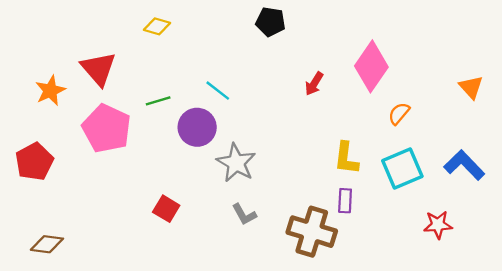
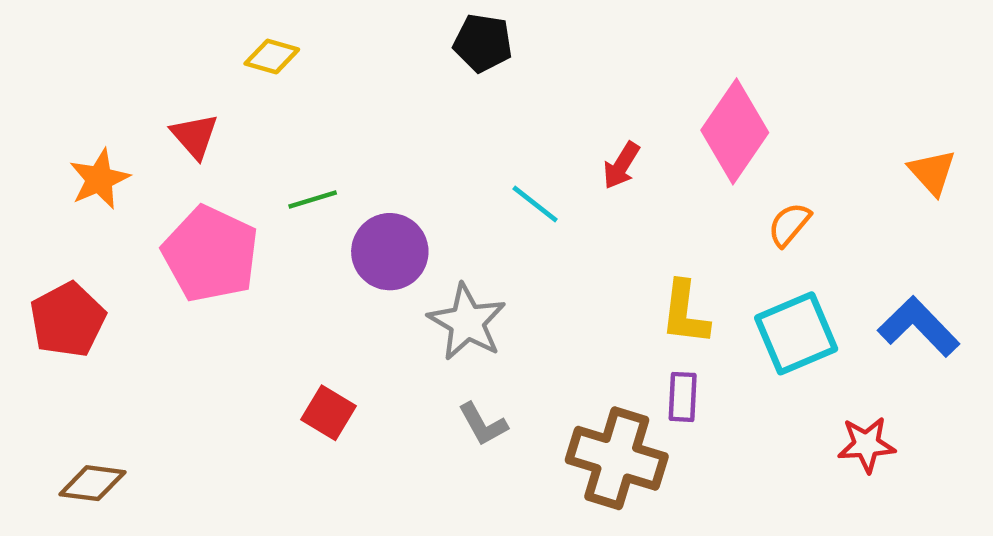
black pentagon: (270, 22) -> (483, 43), moved
yellow diamond: (157, 26) -> (272, 56), moved
red triangle: (99, 69) -> (195, 136), size x0.7
cyan line: (218, 91) -> (535, 204), moved

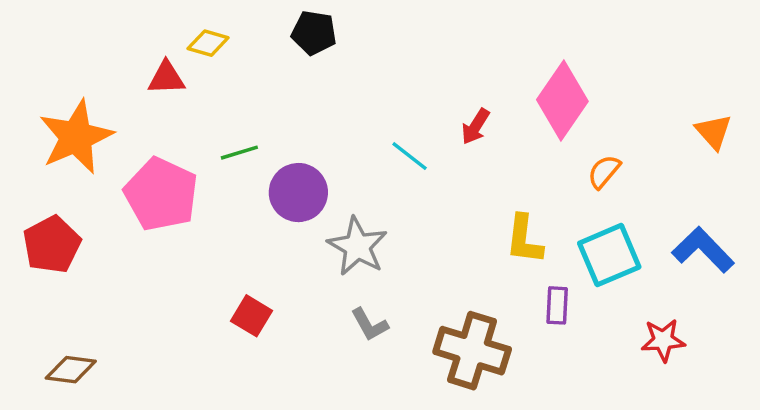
black pentagon: (483, 43) -> (314, 33), moved
red triangle: (195, 136) -> (166, 78), moved, turned -51
orange star: (99, 179) -> (76, 137), size x1.6
purple rectangle: (683, 397) -> (557, 305), moved

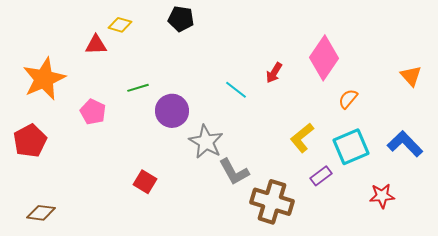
pink pentagon: (161, 194) -> (93, 112), size x0.6
yellow L-shape: (524, 239) -> (302, 138), turned 44
purple rectangle: (557, 305) -> (321, 176), turned 50
gray L-shape: (370, 325) -> (234, 172), moved, size x1.4

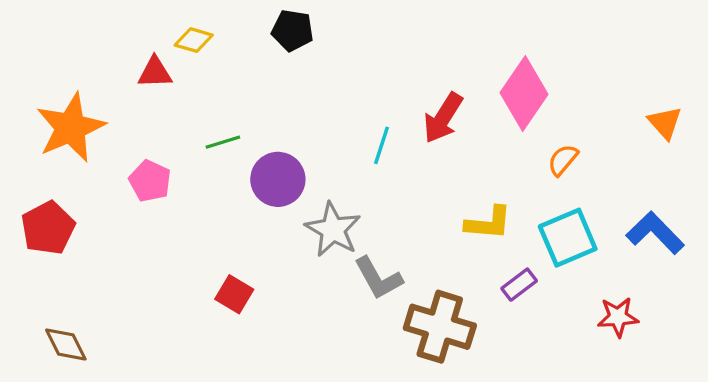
red arrow: (274, 73) -> (443, 118), size x1.5
cyan line: (236, 90) -> (382, 145), turned 70
yellow L-shape: (302, 138) -> (488, 223), turned -136
brown diamond: (41, 213) -> (66, 345), turned 56

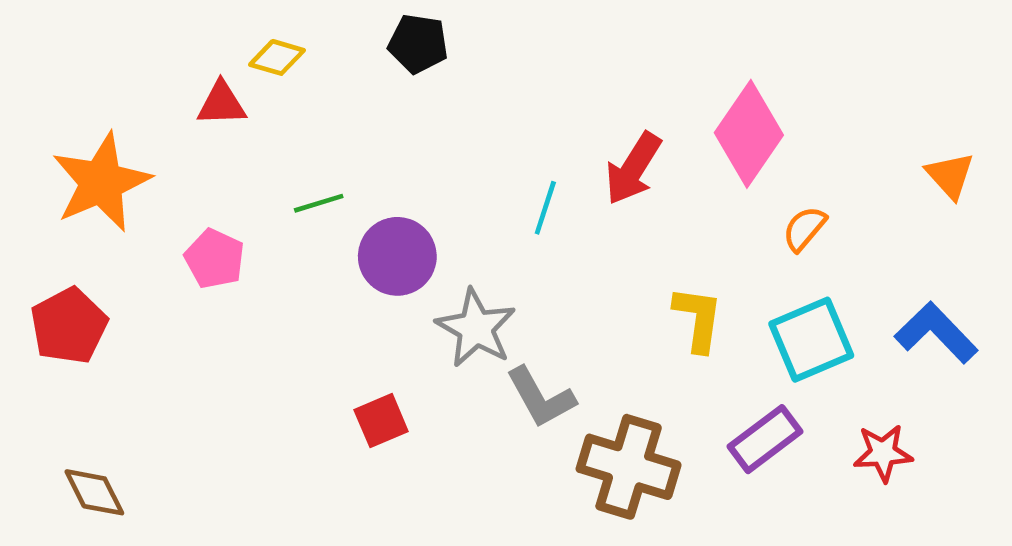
yellow L-shape: (488, 223) -> (698, 319), turned -87
purple rectangle: (519, 285) -> (765, 439), moved, size x1.4
red square: (234, 294) -> (381, 421), moved, turned 36

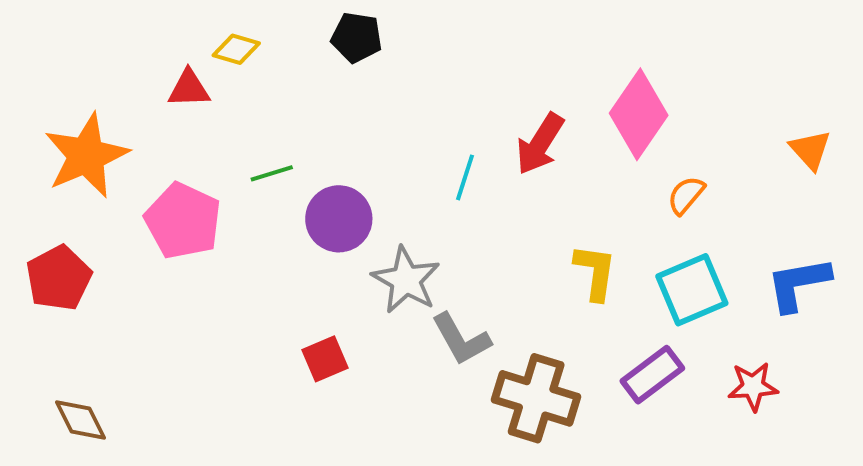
pink pentagon: (215, 259) -> (183, 221), size x1.5
blue L-shape: (936, 333) -> (798, 284), turned -56

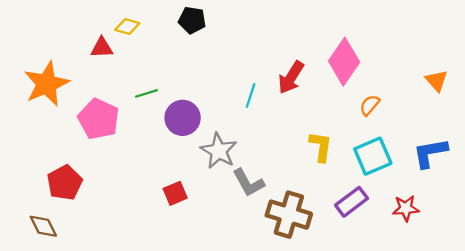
red pentagon: (59, 278) -> (65, 183), moved

